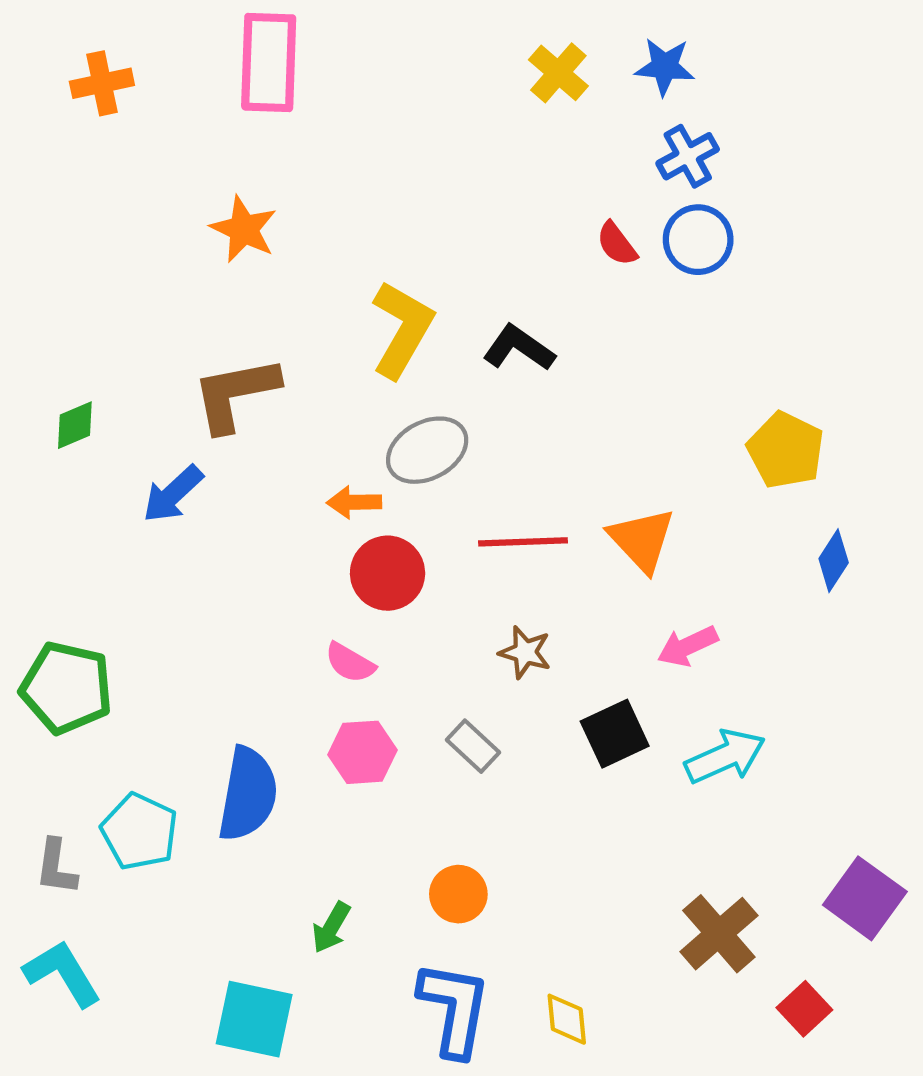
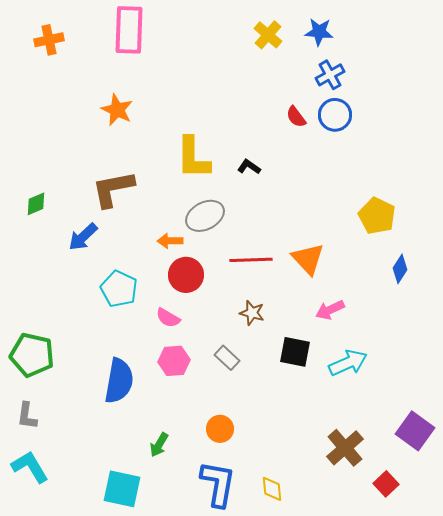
yellow L-shape: (402, 329) -> (193, 158), turned 150
black L-shape: (519, 348) -> (249, 167), size x0.7
green pentagon: (67, 688) -> (32, 355), moved
black square: (615, 734) -> (295, 352), turned 36
cyan pentagon: (139, 832) -> (119, 289), moved

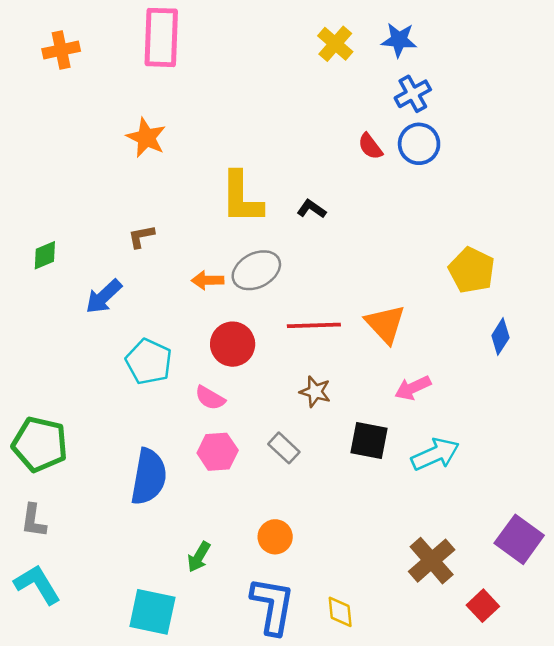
brown L-shape: (113, 189) -> (141, 236), size x0.5
orange arrow: (170, 241) -> (208, 280), moved

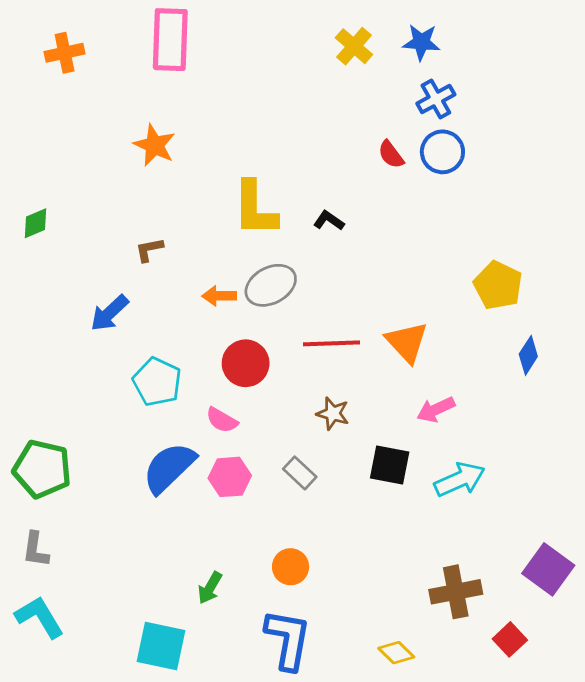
green diamond: (45, 255) -> (36, 223), moved
blue semicircle: (149, 477) -> (169, 468), moved, turned -144
brown cross: (432, 561) -> (456, 592), turned 30
yellow diamond: (340, 612) -> (396, 653), moved, turned -40

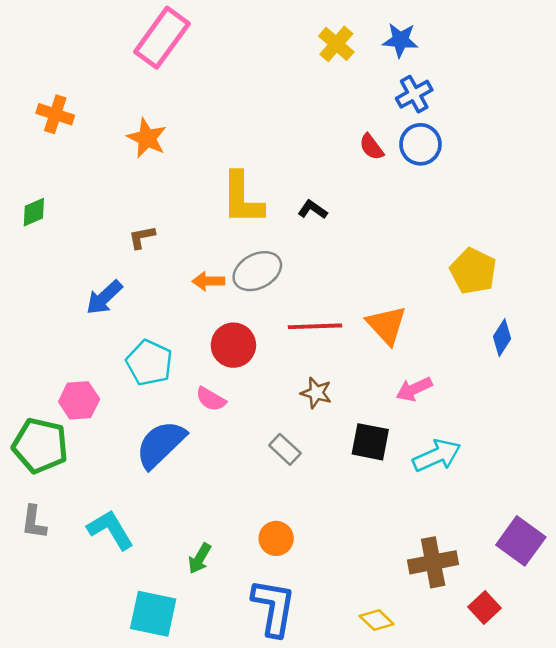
pink rectangle: (170, 40) -> (162, 38), turned 34
orange cross: (65, 53) -> (55, 114), moved, turned 30
pink hexagon: (230, 477) -> (79, 400), moved
cyan L-shape: (39, 617) -> (110, 530), moved

